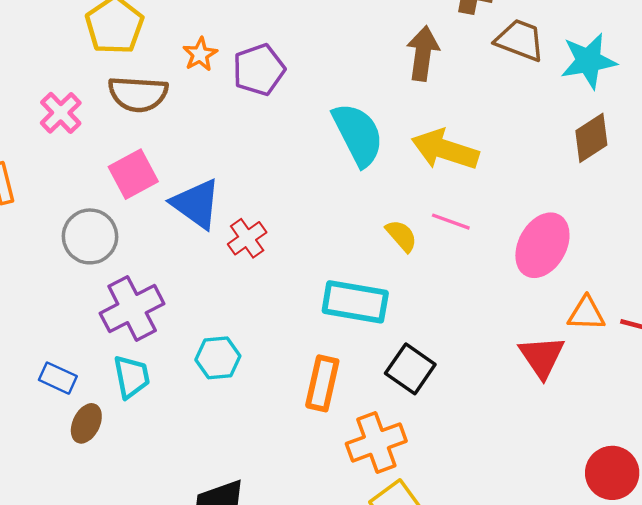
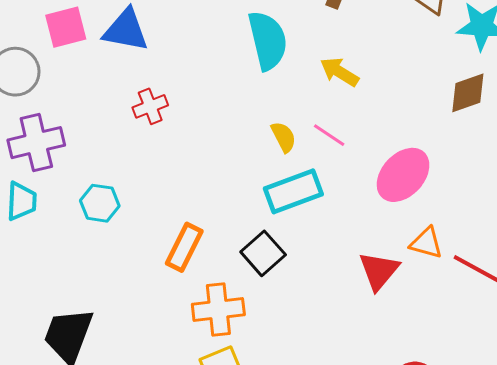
yellow arrow: (445, 150) -> (339, 72), size x0.7
blue triangle: (196, 204) -> (126, 30), moved, turned -39
cyan rectangle: (355, 302) -> (293, 191), moved, turned -44

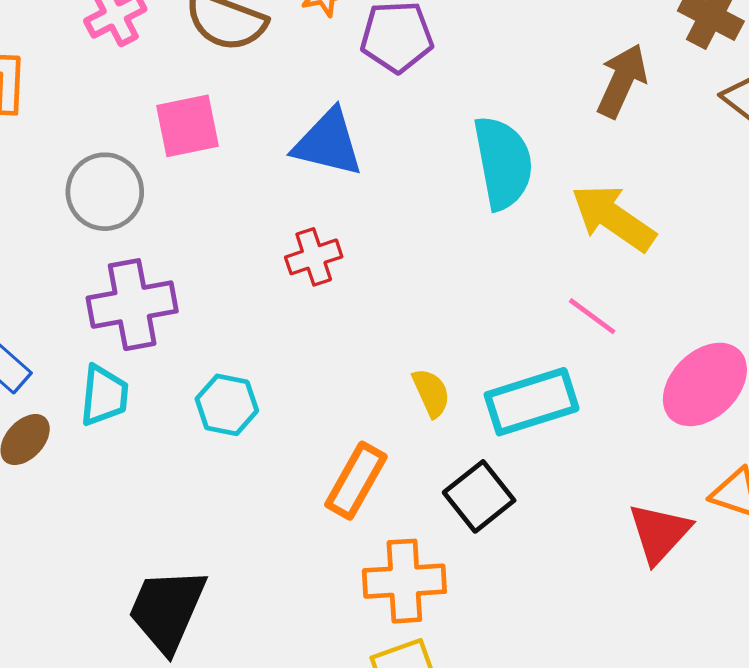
blue triangle: (126, 30) -> (328, 143), moved
yellow arrow: (339, 72) -> (613, 218), size x1.4
yellow semicircle: (284, 137) -> (431, 393), moved

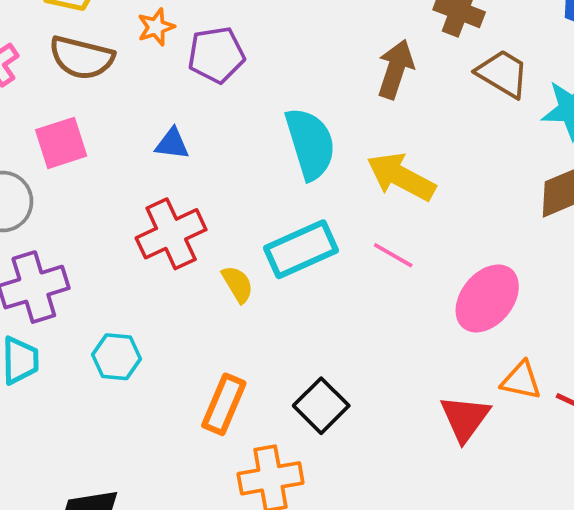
blue triangle: (328, 143) -> (172, 144), size x0.6
red cross: (314, 257) -> (171, 234), size x1.6
yellow semicircle: (431, 393) -> (238, 284), moved
cyan rectangle: (532, 402) -> (301, 249), moved

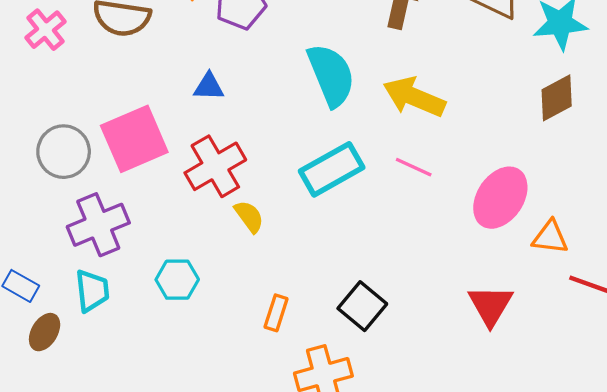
pink square: (61, 143) -> (134, 139), moved, size x1.4
yellow semicircle: (238, 284) -> (249, 216), moved
orange triangle: (521, 380) -> (550, 237), moved
orange rectangle: (224, 404) -> (276, 313), size x0.7

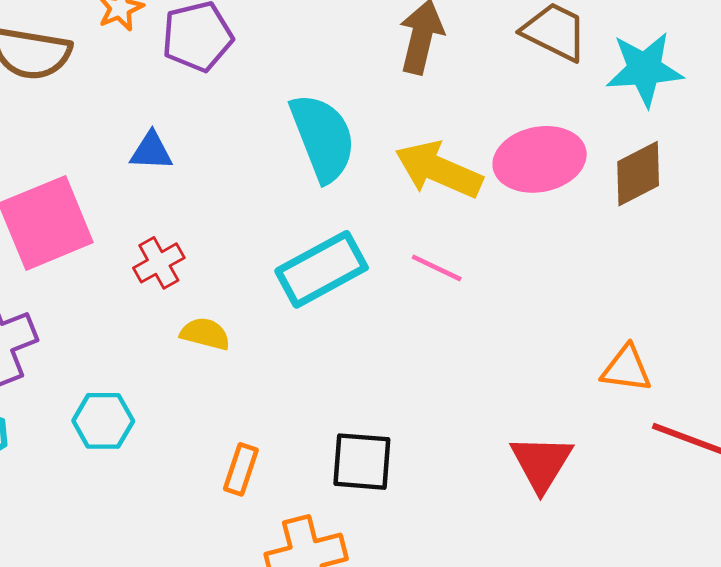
red cross: (215, 166) -> (159, 263), size x0.6
pink ellipse: (500, 198) -> (540, 159), moved, turned 44
yellow semicircle: (249, 216) -> (205, 334), turned -40
black square: (362, 306) -> (362, 462), turned -36

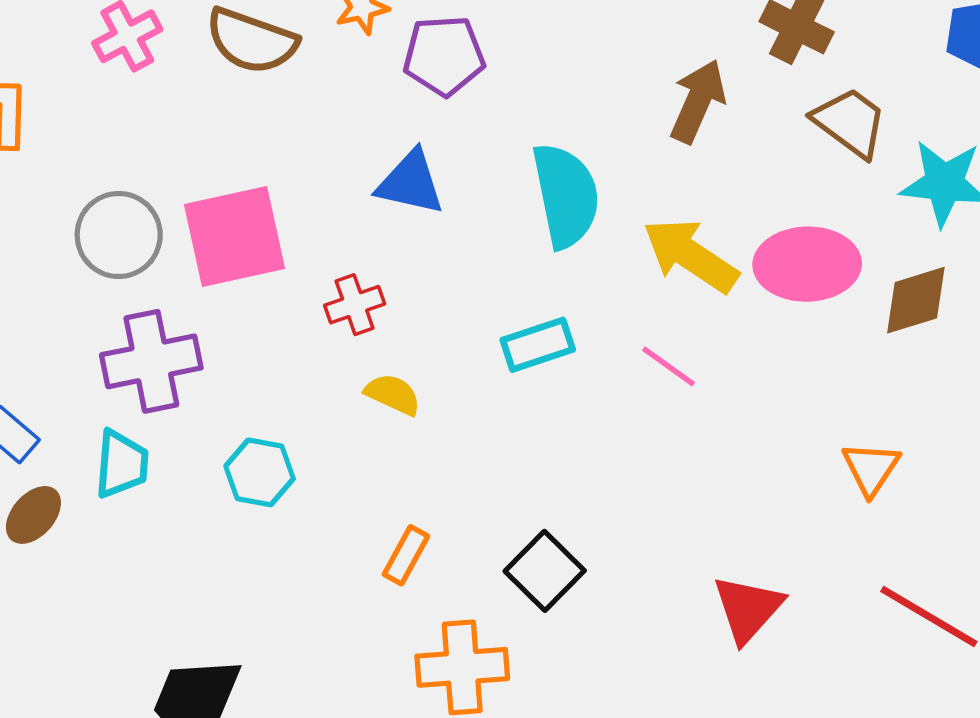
blue triangle: (151, 151) -> (410, 183), moved, size x1.4
cyan rectangle: (322, 269) -> (538, 345), size x0.7
orange triangle: (626, 369) -> (871, 468), moved, turned 46
black square: (362, 462) -> (545, 571), turned 30

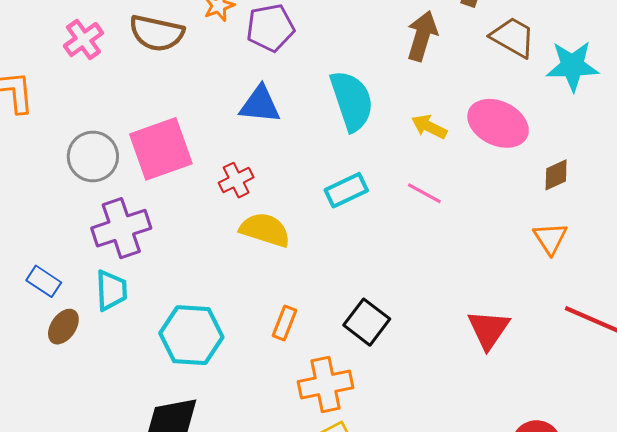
yellow arrow: (691, 255) -> (429, 127), size x0.6
pink ellipse: (807, 264) -> (498, 123), turned 34
brown diamond: (916, 300) -> (556, 175), moved, size x0.7
yellow semicircle: (393, 394) -> (265, 230), size x1.5
cyan hexagon: (260, 472) -> (191, 335), moved, size x1.5

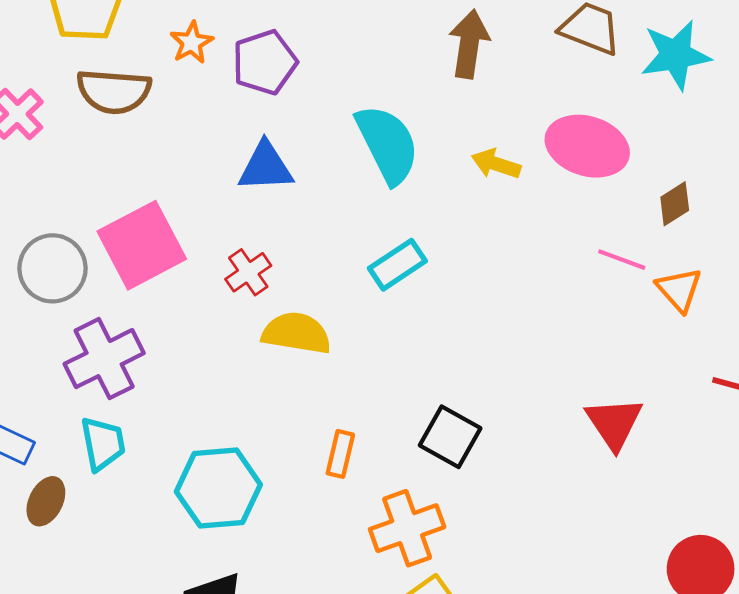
pink line: (424, 193) -> (622, 260), moved

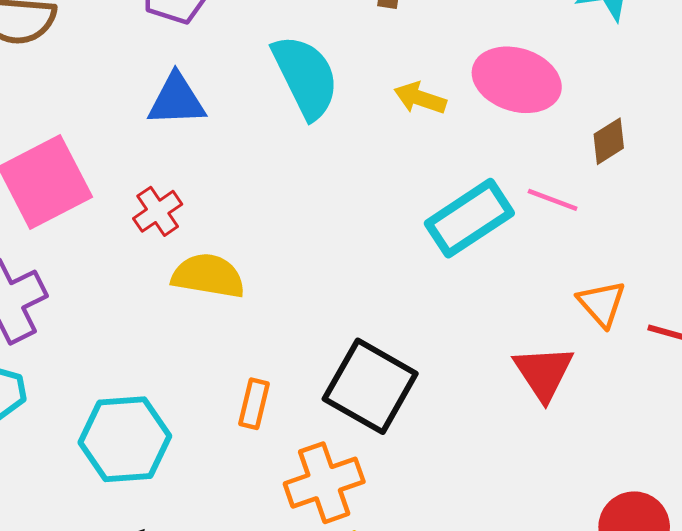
cyan rectangle: (397, 265) -> (469, 218), moved, size x1.4
orange triangle: (679, 290) -> (602, 304), moved
black square: (450, 437) -> (370, 386), size x1.4

